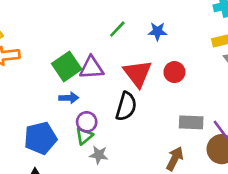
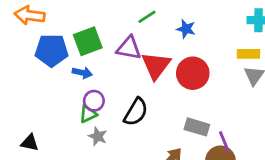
purple triangle: (92, 68) -> (129, 48), moved
red circle: (174, 72) -> (193, 73), size x1.5
black semicircle: (126, 106) -> (136, 112), moved
blue pentagon: (40, 138) -> (52, 50), moved

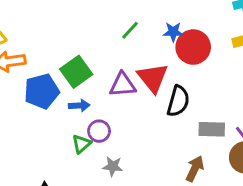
purple triangle: (129, 48) -> (122, 85), moved
red circle: (193, 73) -> (193, 47), moved
black semicircle: (136, 112) -> (178, 101), moved
green triangle: (88, 114) -> (81, 144), moved

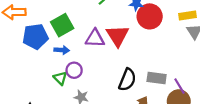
black semicircle: (178, 101) -> (127, 80), moved
green triangle: (81, 144) -> (60, 78), turned -40

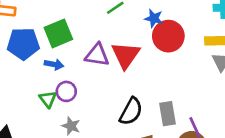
gray rectangle: (157, 78) -> (168, 114), turned 66

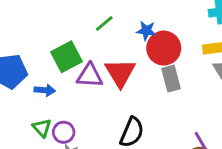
green square: (58, 33) -> (67, 57), moved
purple circle: (66, 91) -> (64, 132), moved
gray rectangle: (168, 114) -> (171, 79), moved

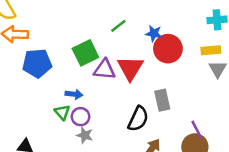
gray rectangle: (171, 79) -> (162, 100), moved
blue arrow: (45, 90) -> (74, 94), moved

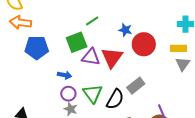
green line: (118, 26) -> (92, 21), moved
blue star: (154, 33) -> (125, 30), moved
gray rectangle: (162, 100) -> (136, 86), turned 60
green triangle: (62, 112) -> (93, 94), moved, size x1.5

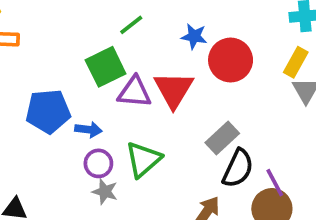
blue pentagon: (37, 48) -> (48, 111), moved
yellow rectangle: (179, 48) -> (296, 62), turned -56
green triangle: (93, 94) -> (143, 159), turned 30
black semicircle: (115, 99) -> (238, 168), moved

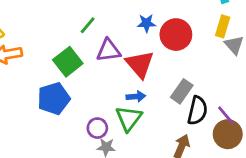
green line: (131, 25) -> (88, 25), moved
green square: (106, 67) -> (68, 62), moved
purple triangle: (134, 92) -> (109, 50), moved
blue arrow: (88, 130) -> (136, 97), moved

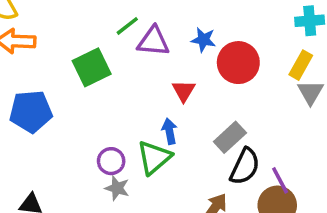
purple triangle: (109, 50) -> (153, 41), moved
red triangle: (140, 64) -> (184, 91), size x0.6
blue arrow: (136, 97) -> (169, 131), turned -108
blue pentagon: (54, 99) -> (31, 111), moved

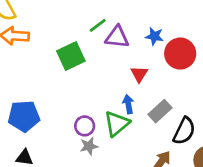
blue pentagon: (31, 111) -> (24, 116), moved
gray rectangle: (230, 137) -> (160, 111), moved
gray star: (117, 188) -> (89, 146), turned -30

